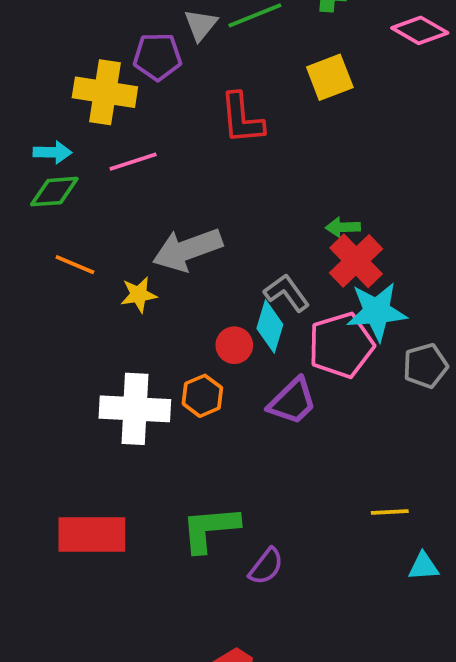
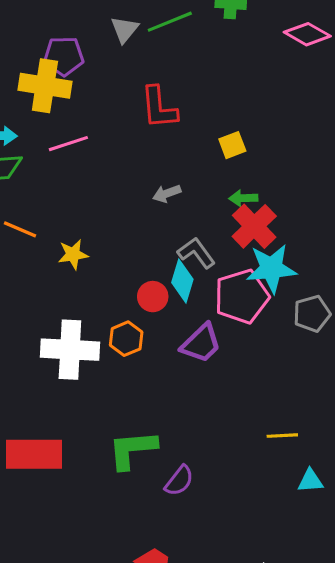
purple pentagon: (157, 57) -> (64, 56), moved
yellow square: (330, 77) -> (232, 145), moved, size x0.7
gray arrow: (187, 250) -> (167, 193), moved, size x0.5

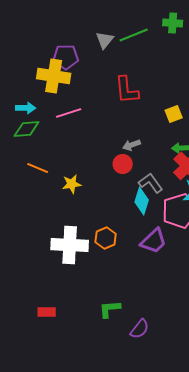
red circle: (153, 297) -> (123, 164), moved
green L-shape: (132, 450) -> (110, 309), size x0.7
red rectangle: (34, 454) -> (47, 312), size x0.5

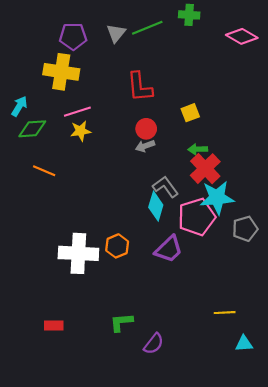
purple pentagon: (66, 57) -> (73, 36), moved
cyan arrow: (26, 108) -> (19, 106), moved, turned -60
red circle: (123, 164) -> (146, 129), moved
yellow star: (72, 184) -> (81, 131), moved

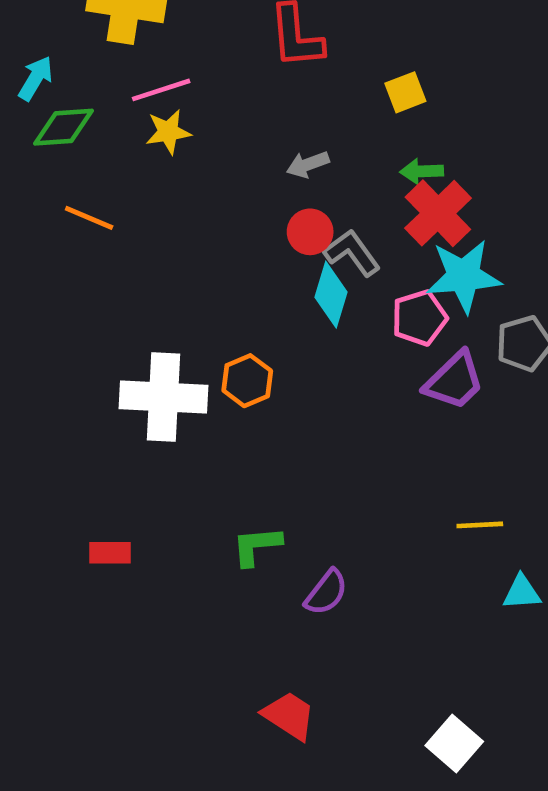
red circle: (146, 129) -> (310, 232), moved
pink pentagon: (197, 217) -> (419, 318), size x0.7
purple trapezoid: (169, 249) -> (454, 381), moved

